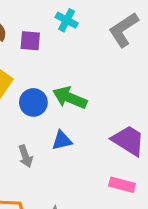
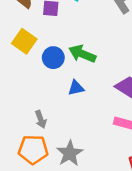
gray arrow: (25, 156) -> (41, 119), moved

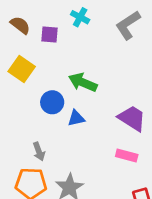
blue circle: (53, 58) -> (52, 102), moved

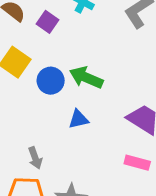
purple square: (50, 34) -> (48, 22), turned 30
blue circle: (52, 102) -> (51, 81), moved

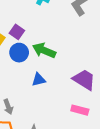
purple square: (48, 22) -> (17, 32), moved

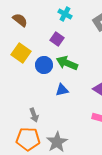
purple square: (17, 32) -> (57, 39), moved

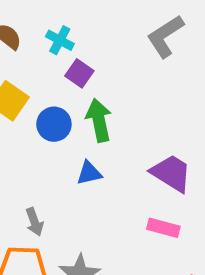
cyan cross: (65, 14) -> (60, 40), moved
green arrow: (67, 63) -> (99, 120), turned 55

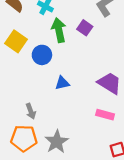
purple square: (79, 73) -> (85, 28), moved
green arrow: (99, 120) -> (59, 30), moved

